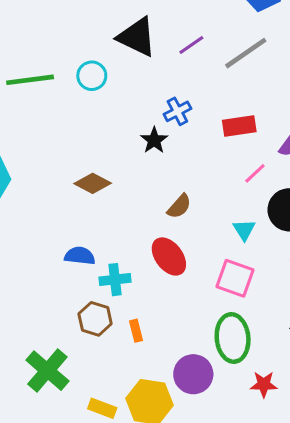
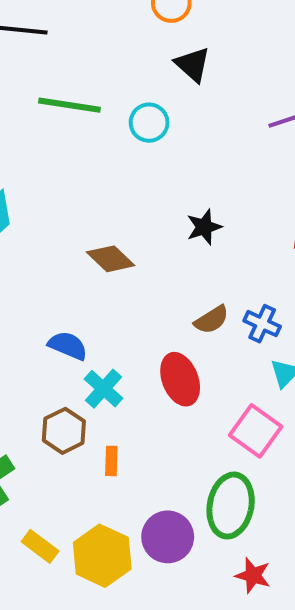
black triangle: (137, 37) -> (193, 64), moved, size x0.7
blue cross: (177, 111) -> (262, 324), moved, turned 36
cyan cross: (115, 280) -> (104, 389), turned 32

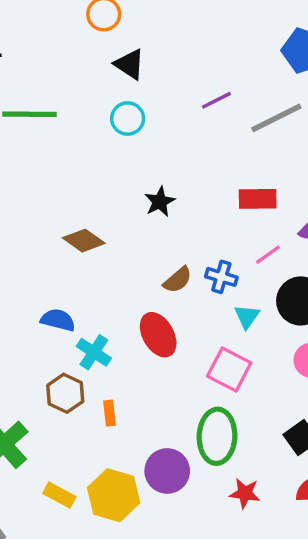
cyan circle: (149, 123) -> (128, 119), moved

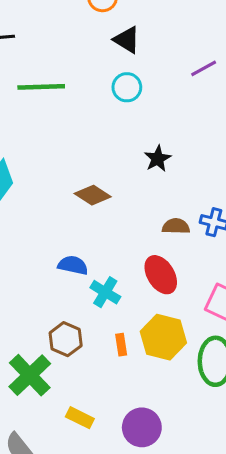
brown semicircle: (178, 280) -> (176, 226), turned -136
brown hexagon: (65, 393) -> (66, 339), moved
purple circle: (167, 471) -> (142, 427), moved
yellow hexagon: (114, 495) -> (163, 337), moved

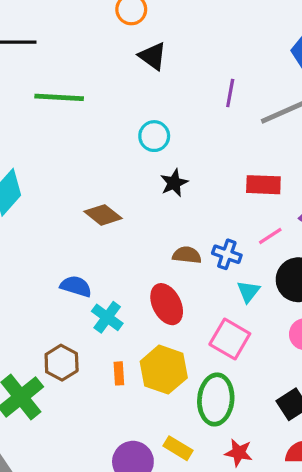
purple line: (204, 68) -> (230, 93), turned -56
cyan circle: (127, 87) -> (154, 136), moved
yellow rectangle: (80, 418) -> (178, 448), moved

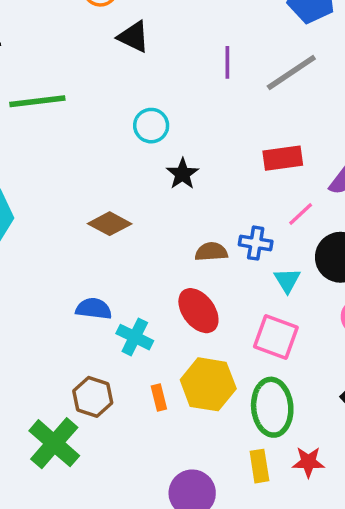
yellow rectangle: (178, 448) -> (259, 466), moved, turned 60

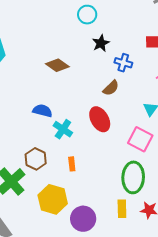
blue cross: (256, 243) -> (123, 63), moved
brown semicircle: (211, 252) -> (111, 88), turned 132
yellow hexagon: (208, 384) -> (53, 199), moved

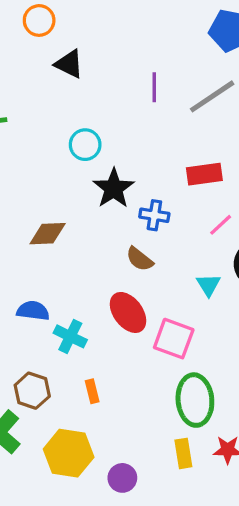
black star: (101, 43) -> (114, 188), size x1.4
brown diamond: (57, 65) -> (48, 234), turned -30
brown semicircle: (111, 88) -> (140, 259), turned 90
pink square: (140, 139) -> (174, 339), moved
purple circle: (83, 219) -> (122, 478), size x0.7

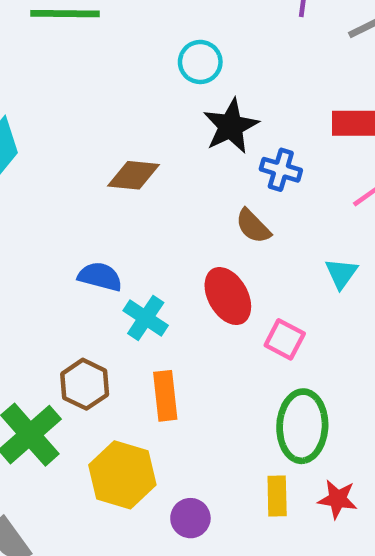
pink square: (174, 339) -> (285, 339), size x0.7
orange rectangle: (92, 391) -> (165, 396), size x1.5

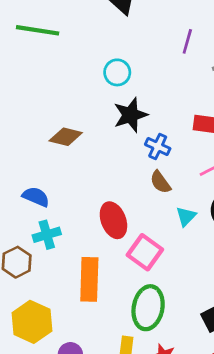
brown semicircle: (253, 226) -> (160, 182), moved
cyan cross: (146, 318) -> (47, 235), moved, turned 32
pink square: (285, 339) -> (145, 252), size x1.4
orange rectangle: (165, 396) -> (89, 279), moved, size x1.4

